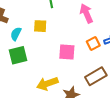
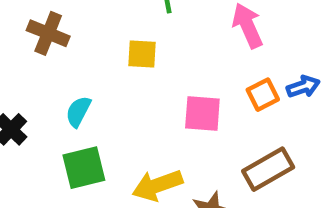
cyan semicircle: (16, 34) -> (78, 111), moved
green square: (18, 55) -> (84, 168), moved

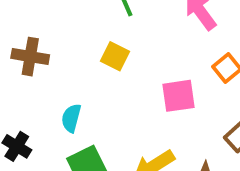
yellow square: (142, 54) -> (115, 56), turned 36

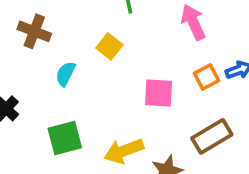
cyan semicircle: (71, 118) -> (66, 74), moved

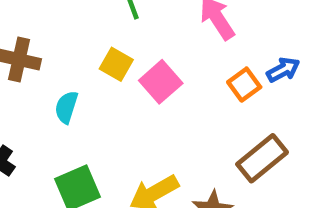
pink square: (159, 93) -> (161, 82), moved, turned -36

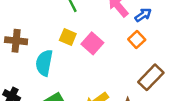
blue arrow: (283, 70) -> (143, 15), moved
cyan semicircle: (66, 107) -> (44, 63), size x1.5

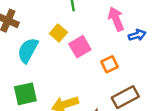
orange square: (137, 40) -> (110, 64), moved

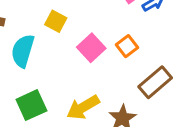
pink square: (80, 47) -> (91, 48), moved

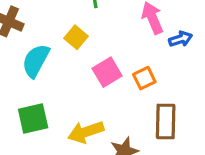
brown rectangle: (155, 82) -> (166, 121), turned -60

